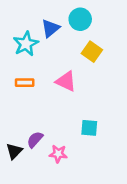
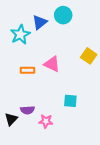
yellow square: (92, 52) -> (89, 56), moved
orange rectangle: (25, 83) -> (27, 70), moved
purple semicircle: (35, 140) -> (27, 110), turned -136

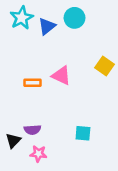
cyan star: (20, 34) -> (22, 18), moved
cyan square: (70, 101) -> (83, 133), moved
pink star: (46, 121) -> (38, 154), moved

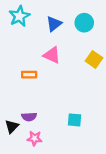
cyan circle: (75, 18) -> (84, 23), moved
blue triangle: (47, 26) -> (54, 24), moved
pink triangle: (61, 76) -> (52, 55), moved

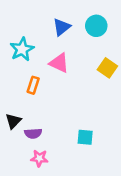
cyan star: (19, 16) -> (22, 49), moved
orange rectangle: (29, 75) -> (33, 85), turned -72
black triangle: (12, 126) -> (13, 121), moved

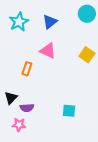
cyan circle: (96, 26) -> (87, 14), moved
cyan star: (22, 49) -> (19, 22), moved
pink star: (39, 158) -> (19, 125), moved

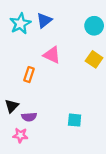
cyan circle: (87, 14) -> (94, 26), moved
blue triangle: (50, 22) -> (44, 20), moved

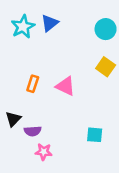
pink triangle: (52, 55) -> (65, 86), moved
cyan square: (75, 120) -> (95, 135), moved
pink star: (20, 135) -> (44, 152), moved

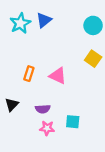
purple semicircle: (33, 131) -> (43, 109), moved
cyan square: (95, 135) -> (73, 122), moved
pink star: (44, 152) -> (47, 128), moved

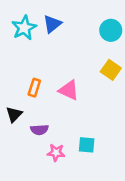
black triangle: (12, 105) -> (14, 114), moved
purple semicircle: (43, 109) -> (39, 130), moved

